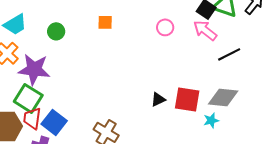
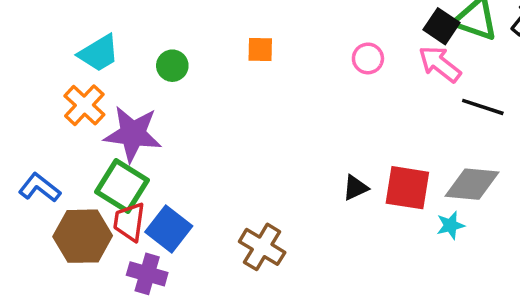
black line: (229, 54) -> (483, 107), turned 45

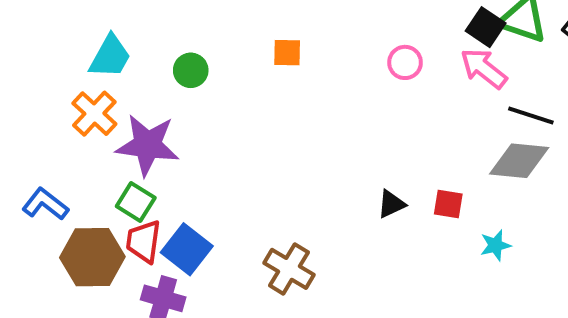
cyan trapezoid: (99, 53) -> (110, 57), turned -30
gray diamond: (472, 184) -> (519, 161), moved
green square: (122, 186) -> (136, 202), size x0.7
red square: (407, 188) -> (448, 204), size x0.6

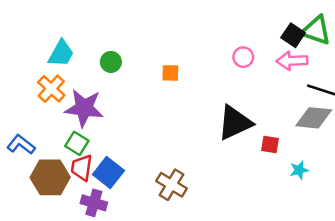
orange square: (287, 53) -> (170, 73), moved
pink arrow: (484, 68) -> (292, 61), turned -40
black triangle: (391, 204) -> (235, 123), moved, size x2.0

